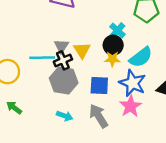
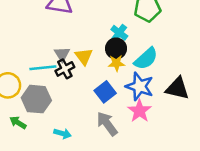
gray hexagon: (64, 81) -> (36, 99), moved
blue square: (99, 85) -> (105, 92), turned -36
cyan arrow: (65, 116) -> (63, 134), moved

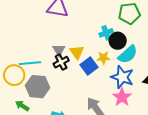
cyan cross: (119, 33) -> (106, 33), turned 32
black circle: (116, 48) -> (118, 41), moved
cyan line: (43, 68) -> (30, 63), moved
blue square: (105, 92) -> (89, 66), moved

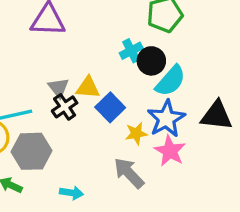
yellow triangle: (77, 52) -> (88, 88), turned -42
yellow star: (103, 58) -> (136, 133), moved
blue star: (122, 77) -> (166, 119), turned 30

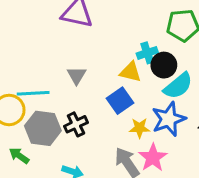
yellow triangle: (88, 88) -> (130, 72), moved
black cross: (65, 107) -> (76, 124), moved
pink star: (170, 151) -> (153, 158), moved

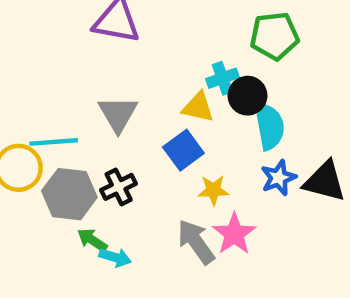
gray triangle: (77, 75) -> (118, 114), size x1.4
cyan semicircle: (178, 86) -> (269, 126), turned -60
blue star: (169, 119) -> (279, 178), moved, size x0.7
green arrow: (19, 156) -> (92, 240), moved

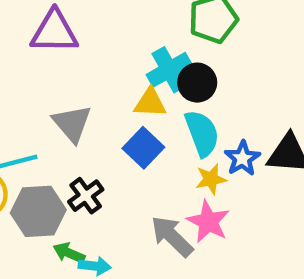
cyan cross: (222, 78) -> (169, 70), size x1.4
cyan semicircle: (269, 126) -> (202, 133), moved
yellow star: (213, 190) -> (211, 179), moved

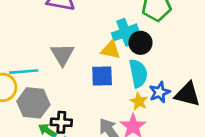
blue square: (143, 148) -> (102, 76), turned 35
yellow star: (211, 179) -> (139, 101), turned 30
black cross: (86, 196) -> (61, 122), moved, turned 30

